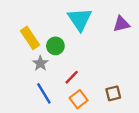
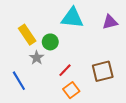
cyan triangle: (80, 19) -> (72, 18), turned -50
blue line: (44, 93) -> (19, 81), moved
brown square: (113, 93) -> (103, 71), moved, size x1.5

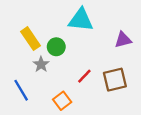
purple triangle: (110, 22) -> (123, 40), moved
red line: (65, 70) -> (84, 76), moved
orange square: (71, 90) -> (62, 101), moved

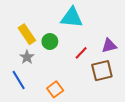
purple triangle: (123, 40) -> (109, 46), moved
gray star: (41, 64) -> (27, 57), moved
red line: (84, 76) -> (81, 53), moved

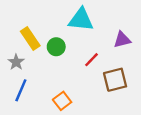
purple triangle: (109, 46) -> (122, 40), moved
gray star: (27, 57) -> (16, 62), moved
blue line: (19, 80) -> (21, 90), turned 54

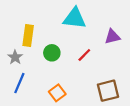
yellow rectangle: (30, 38) -> (28, 36), turned 42
green circle: (56, 47) -> (52, 53), moved
brown square: (115, 80) -> (108, 91), moved

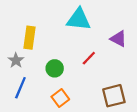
purple triangle: (112, 37) -> (118, 39), turned 42
green circle: (52, 53) -> (55, 68), moved

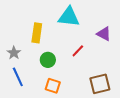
yellow rectangle: (30, 38) -> (37, 33), moved
blue line: (20, 88) -> (18, 77), turned -48
orange square: (60, 98) -> (53, 86), turned -35

